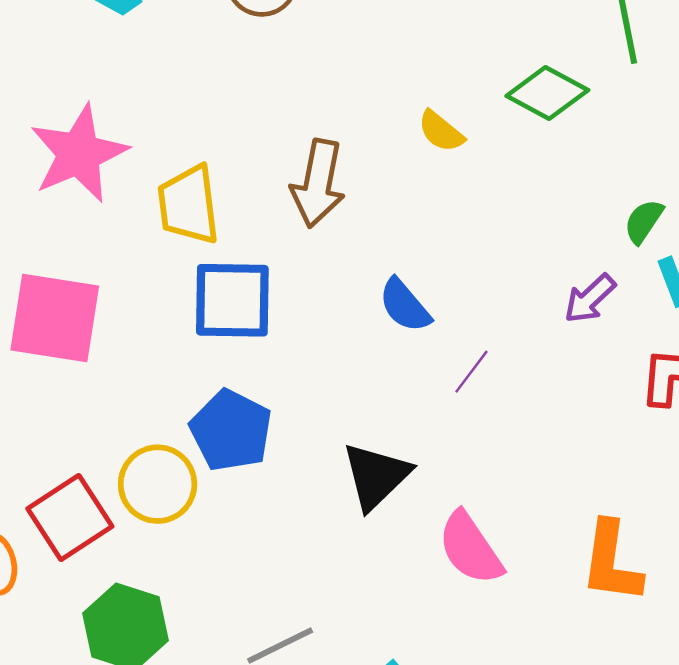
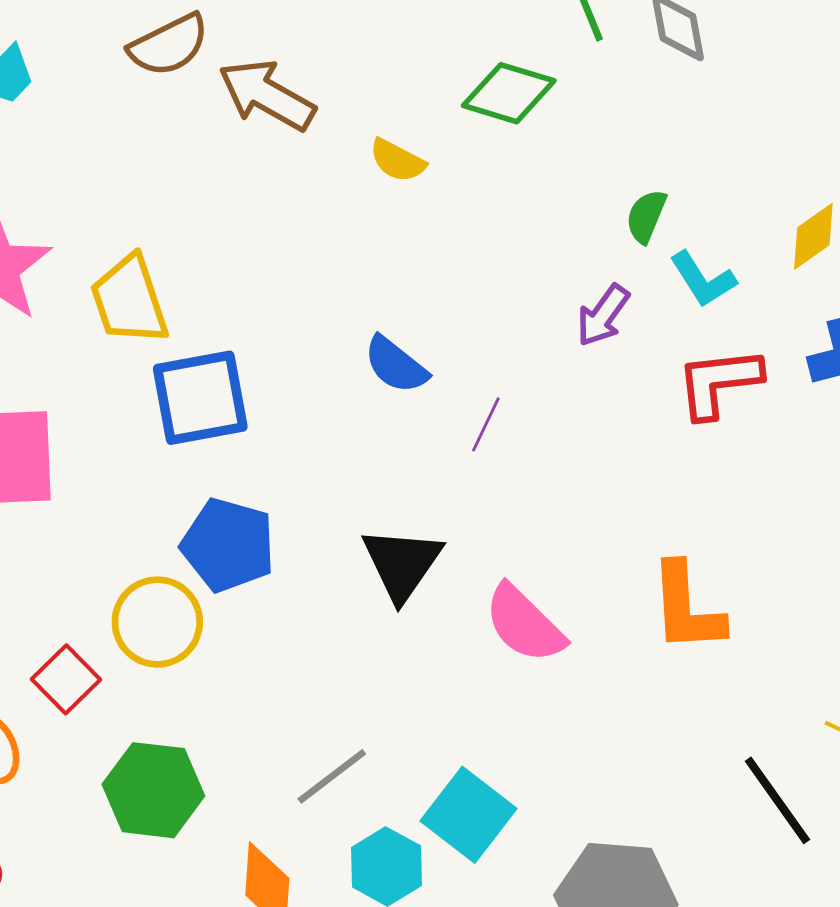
brown arrow: (318, 183) -> (267, 95), moved, turned 120
red square: (70, 517) -> (66, 679), size x0.7

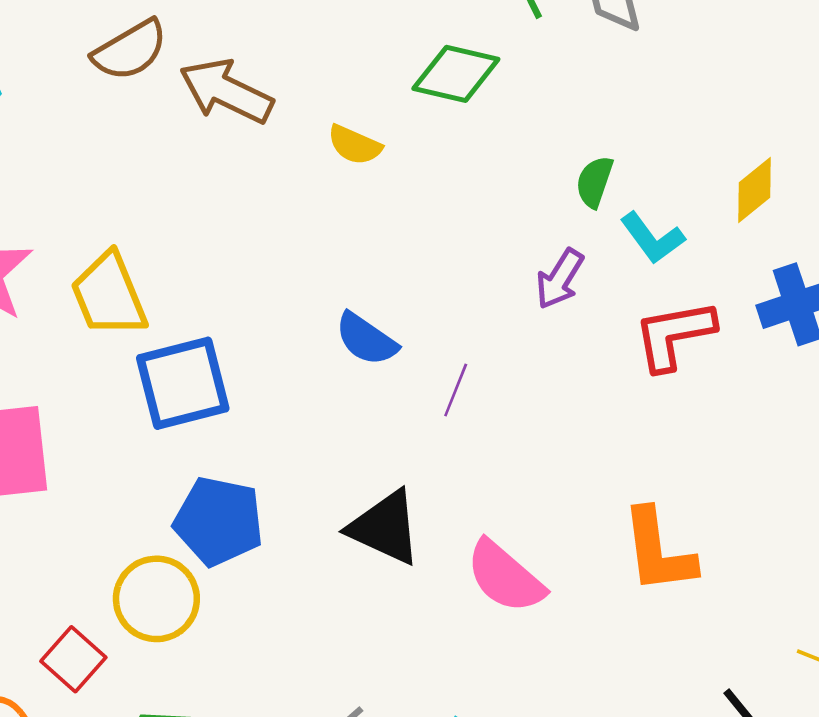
black triangle: (402, 564) -> (385, 528), turned -36

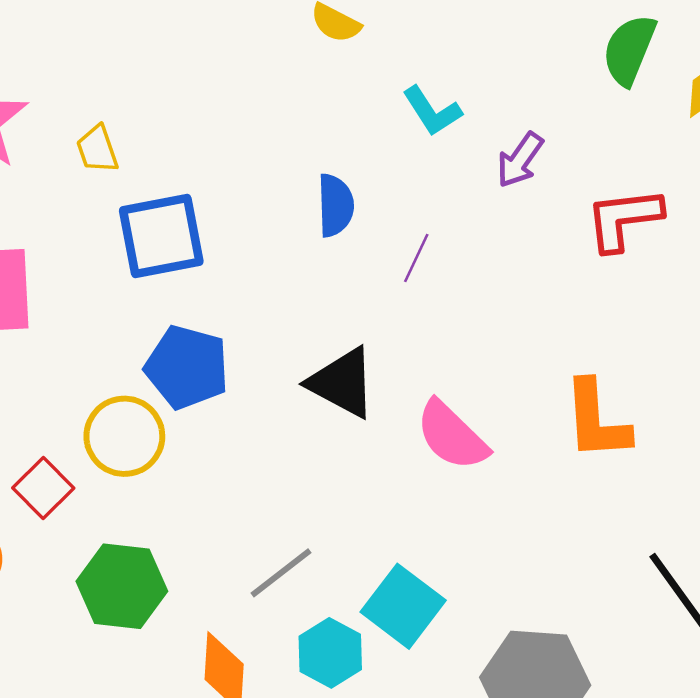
green semicircle: (594, 182) -> (629, 50), moved, size x1.5
cyan L-shape: (652, 238) -> (432, 111), moved
yellow trapezoid: (109, 295) -> (97, 149), size x0.6
blue semicircle: (366, 339) -> (335, 205), turned -130

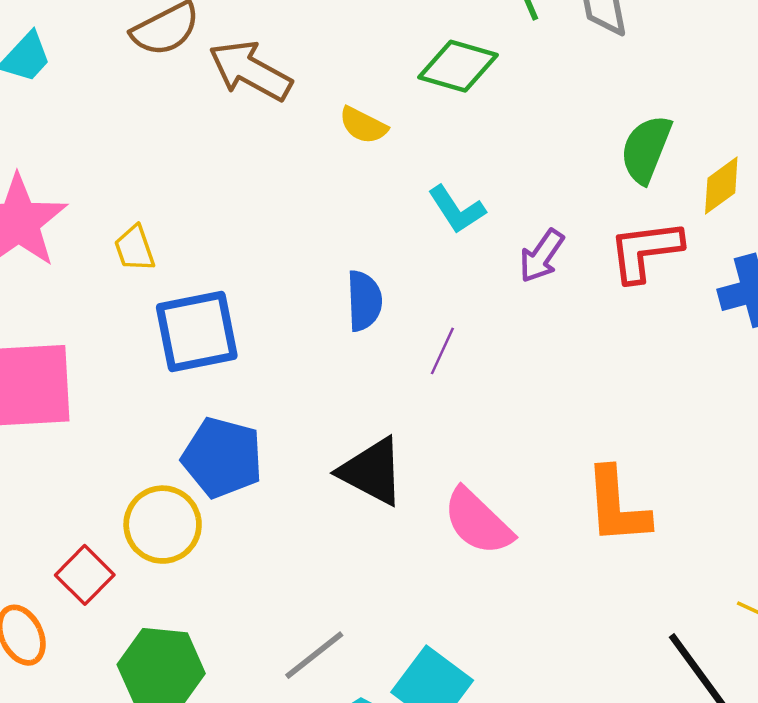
red L-shape: (624, 219) -> (645, 251), moved

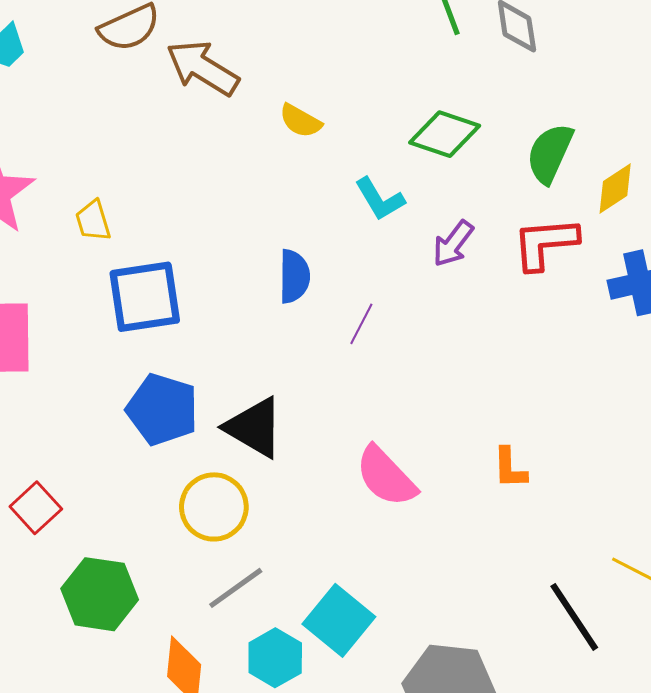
green diamond: (458, 66) -> (445, 134), moved
black triangle: (372, 471) -> (254, 427), moved
orange L-shape: (617, 506) -> (510, 468), size x0.6
yellow circle: (163, 525) -> (214, 507), moved

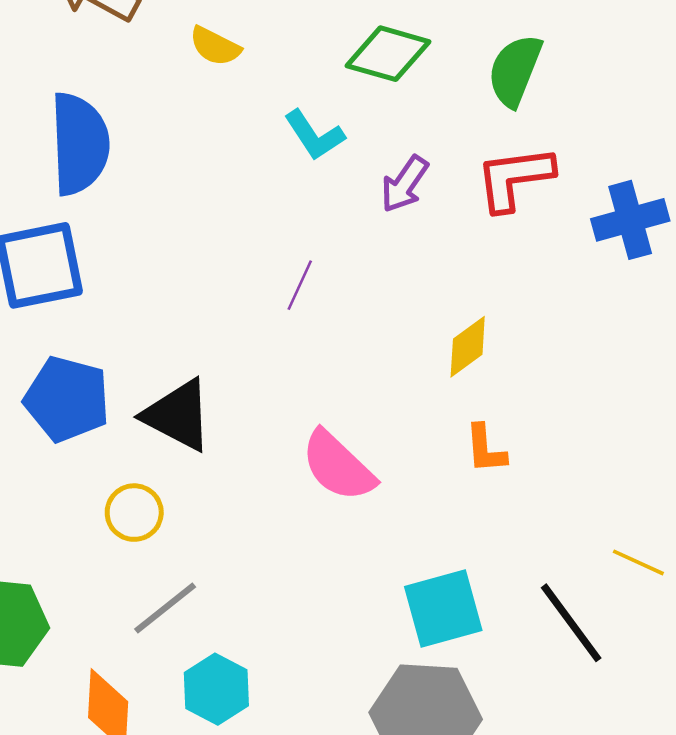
yellow diamond: (615, 189) -> (468, 347), moved
blue semicircle: (294, 276) -> (80, 144), moved, size x1.6
yellow circle: (214, 507) -> (134, 513), size x0.7
cyan square: (339, 620) -> (443, 609), moved, turned 38

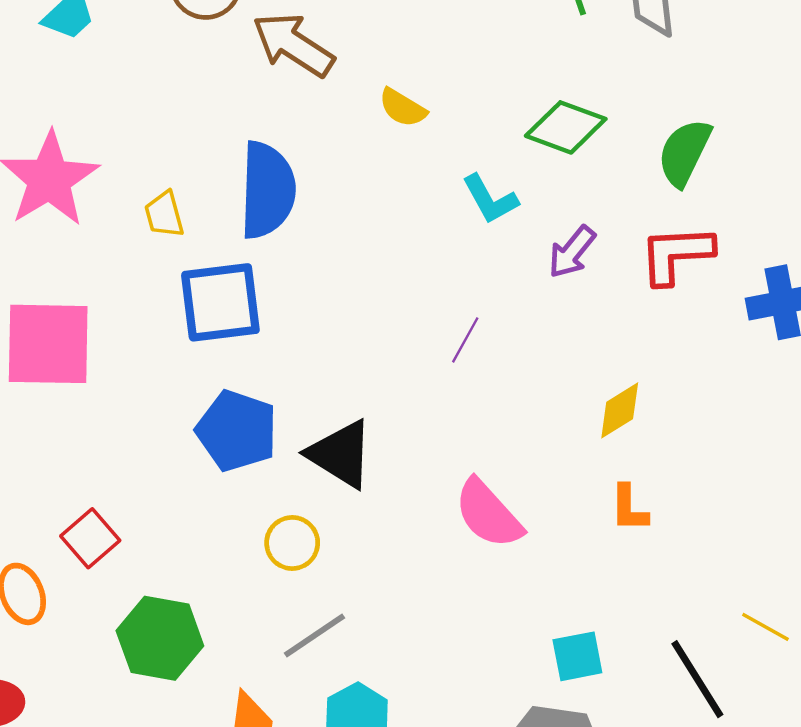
cyan square: (443, 609) -> (577, 656), size x0.7

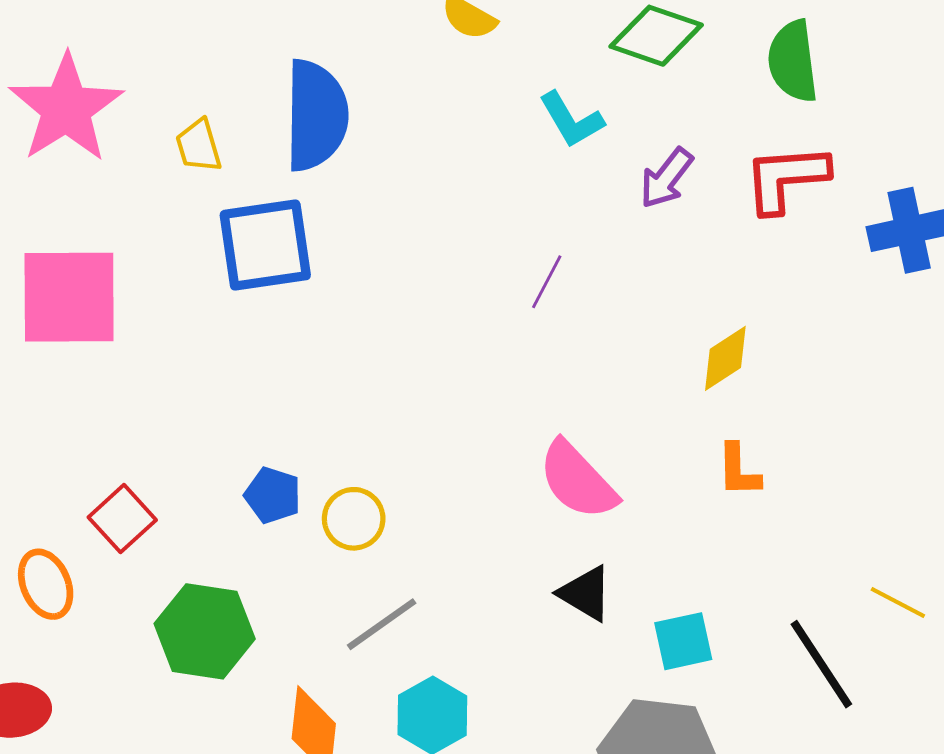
green semicircle: (684, 152) -> (793, 61), turned -32
blue pentagon: (237, 431) -> (273, 495), moved, size x0.6
black triangle: (341, 454) -> (585, 593), moved, size x0.7

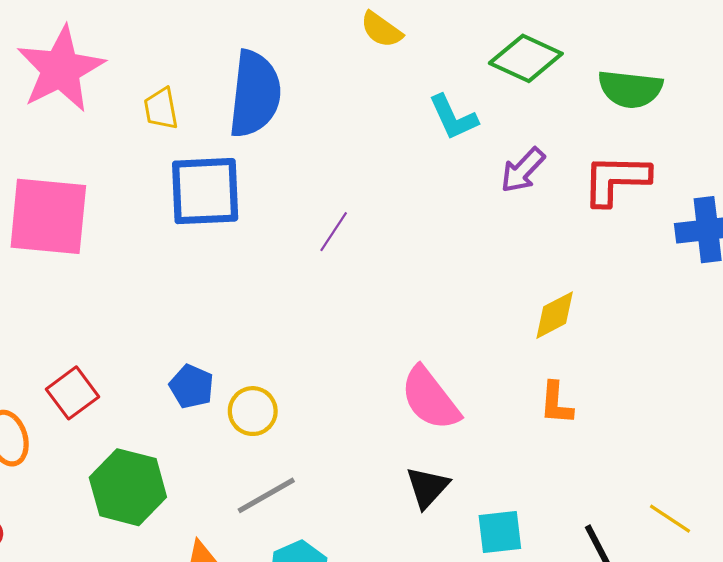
green semicircle: (793, 61) -> (630, 89), turned -82
purple line: (547, 282) -> (334, 232), moved
black triangle: (585, 593) -> (427, 487), turned 36

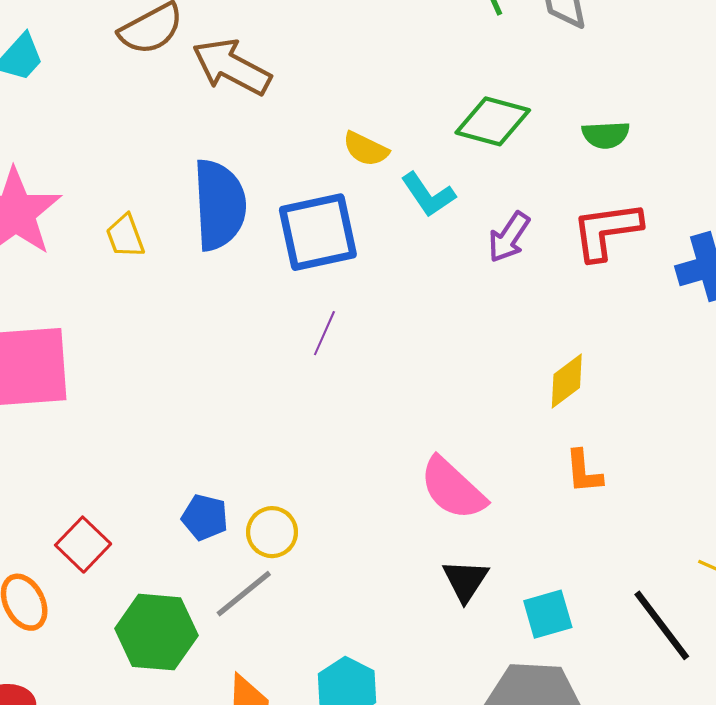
yellow semicircle: (381, 30) -> (366, 149), moved
green semicircle: (630, 89) -> (606, 135), size x0.7
blue square: (205, 191) -> (318, 232), moved
gray line: (266, 495) -> (244, 594), moved

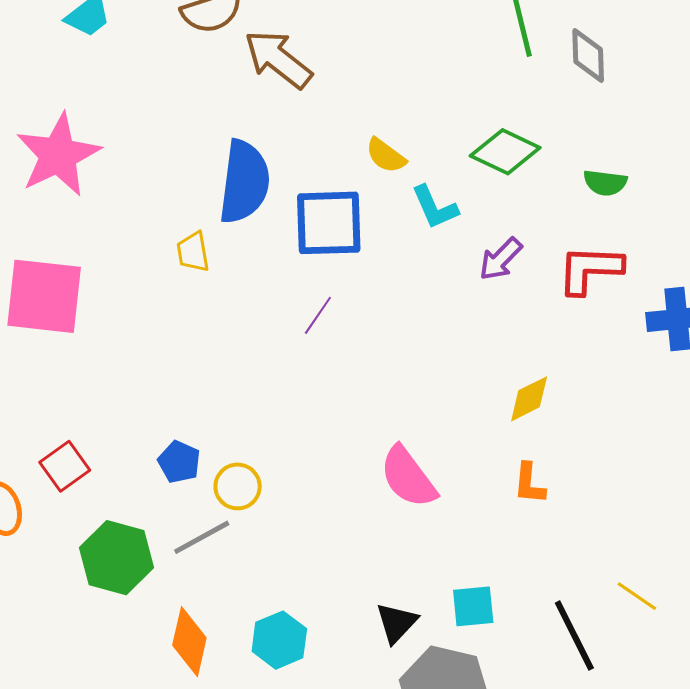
yellow trapezoid: (125, 236) -> (193, 252), moved
black triangle: (465, 580) -> (397, 623), moved

